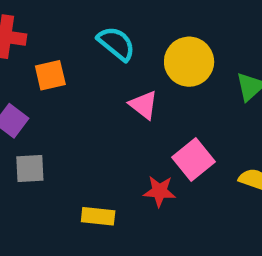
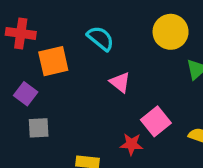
yellow circle: (189, 62) -> (171, 32), moved
orange square: (50, 75) -> (53, 61), size x1.4

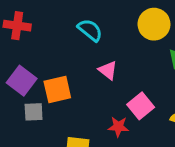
orange square: (53, 61) -> (57, 90), moved
purple square: (26, 94) -> (22, 81), size x1.4

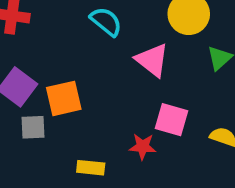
pink triangle: (108, 70) -> (152, 60), moved, size x1.4
pink square: (141, 106) -> (171, 120), turned -35

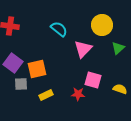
pink triangle: (152, 60) -> (83, 49), turned 36
yellow rectangle: (91, 168) -> (46, 95), moved, turned -32

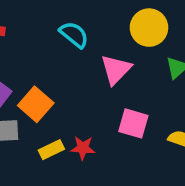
orange square: (37, 69) -> (36, 104), turned -36
red star: (78, 94) -> (83, 148), moved

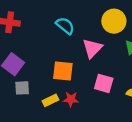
orange square: (36, 104) -> (63, 71), moved, turned -35

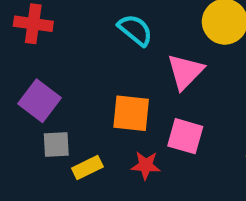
pink square: (104, 83) -> (185, 136), moved
yellow rectangle: (50, 100) -> (87, 167), moved

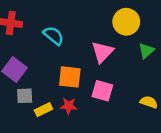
cyan semicircle: (135, 30) -> (53, 36), moved
red star: (146, 165) -> (69, 106), moved

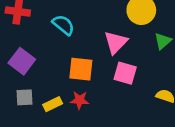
pink square: (102, 91) -> (125, 73), moved
gray square: (25, 96) -> (25, 97), moved

